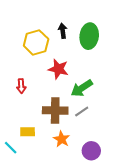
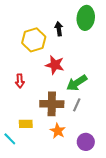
green ellipse: (89, 36) -> (86, 18), moved
gray line: (82, 111) -> (77, 105), turned -32

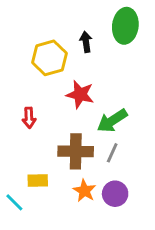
purple circle: (86, 142) -> (115, 194), moved

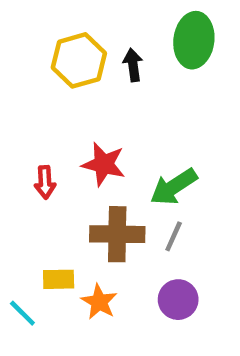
yellow hexagon: (49, 58) -> (79, 60), moved
red star: (80, 94) -> (104, 164), moved
orange star: (84, 191) -> (99, 302), moved

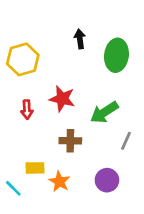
green ellipse: (194, 40) -> (116, 55), moved
yellow hexagon: (79, 60) -> (23, 59), moved
brown cross: (117, 234) -> (70, 141), size x0.7
gray line: (174, 236) -> (126, 141), moved

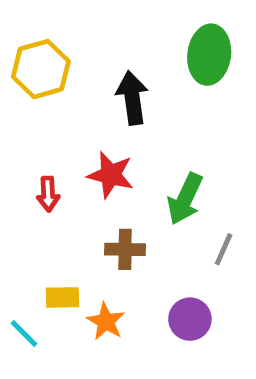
black arrow: (80, 39) -> (132, 98), moved, size x1.5
green ellipse: (116, 55) -> (209, 55), moved
yellow hexagon: (23, 59) -> (41, 69), moved
green arrow: (104, 112) -> (185, 199), turned -32

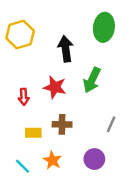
green arrow: (185, 199) -> (92, 80), moved
yellow rectangle: (63, 297) -> (33, 133), moved
cyan line: (24, 333) -> (23, 166), moved

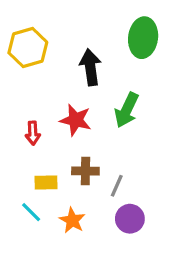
gray line: (111, 124) -> (117, 186), moved
cyan line: (23, 166) -> (31, 212), moved

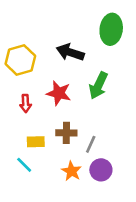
yellow hexagon: (28, 48) -> (20, 60), moved
black arrow: (90, 67) -> (70, 52), turned -64
orange star: (72, 220) -> (72, 171), moved

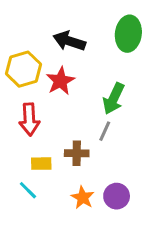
black arrow: (70, 52) -> (69, 41), moved
red star: (59, 93) -> (60, 81), moved, turned 30
red arrow: (26, 103) -> (29, 119), size x1.5
gray line: (91, 144) -> (105, 131), moved

